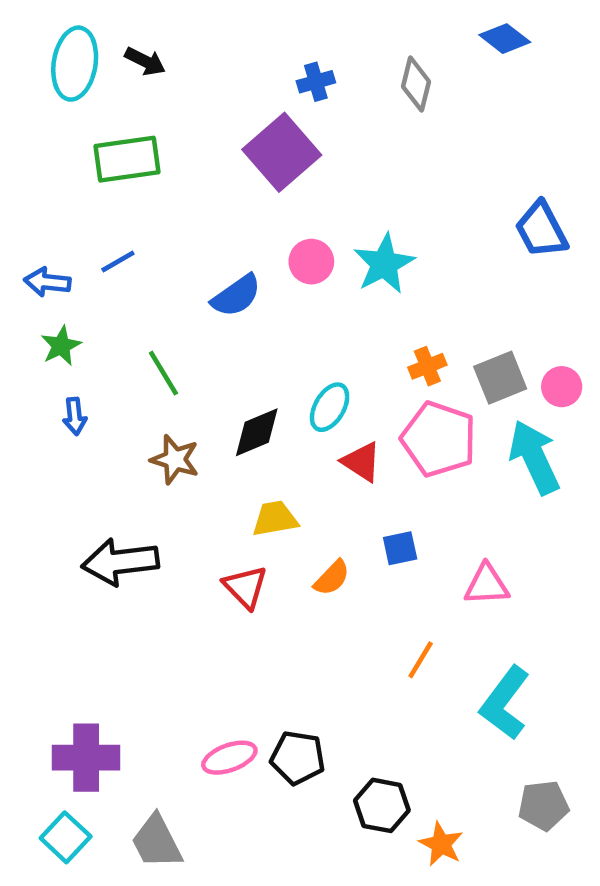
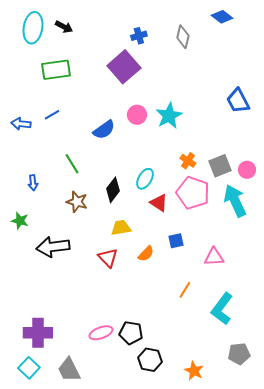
green star: (61, 346) -> (20, 221), moved, turned -30
orange cross: (427, 366) -> (188, 161), turned -35
black diamond: (257, 432) -> (113, 190), turned -30
black hexagon: (382, 805) -> (150, 360), moved

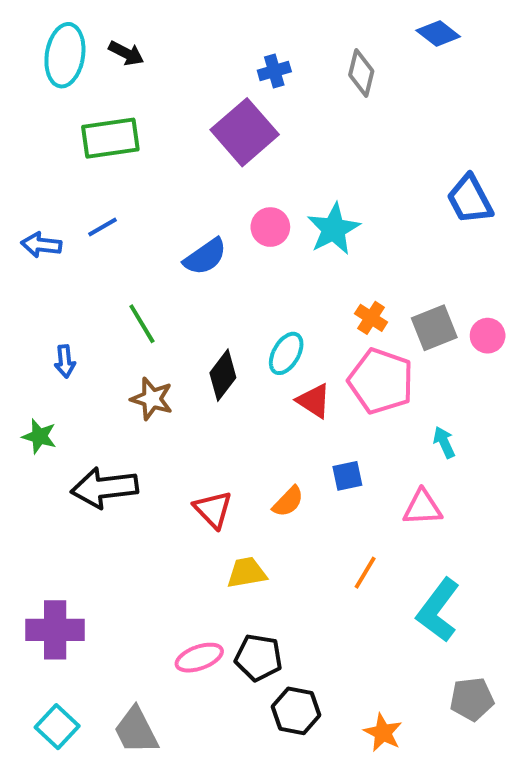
cyan arrow: (235, 201) -> (444, 442), moved, size x0.5
yellow trapezoid: (121, 228) -> (247, 573), moved
purple cross: (38, 333) -> (55, 630), moved

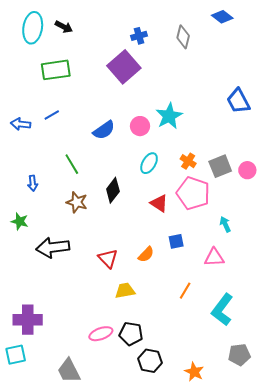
pink circle: (270, 227) -> (140, 126), moved
cyan ellipse: (286, 353) -> (149, 163), moved
cyan square: (57, 727) -> (16, 355), moved, turned 35

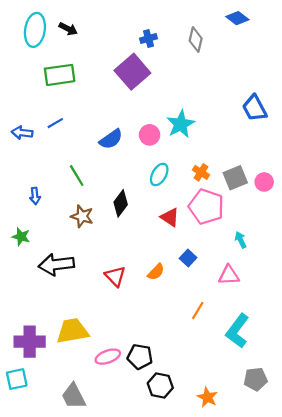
blue square: (176, 241) -> (188, 258), turned -35
yellow trapezoid: (125, 291) -> (72, 331), moved, size x1.5

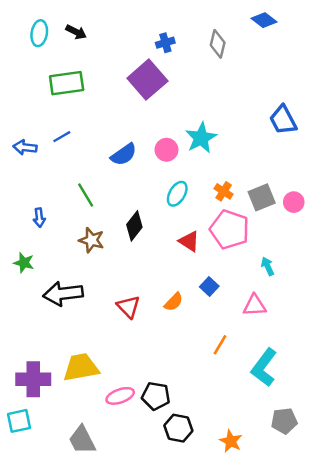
cyan ellipse: (35, 30) -> (39, 33), size x0.7

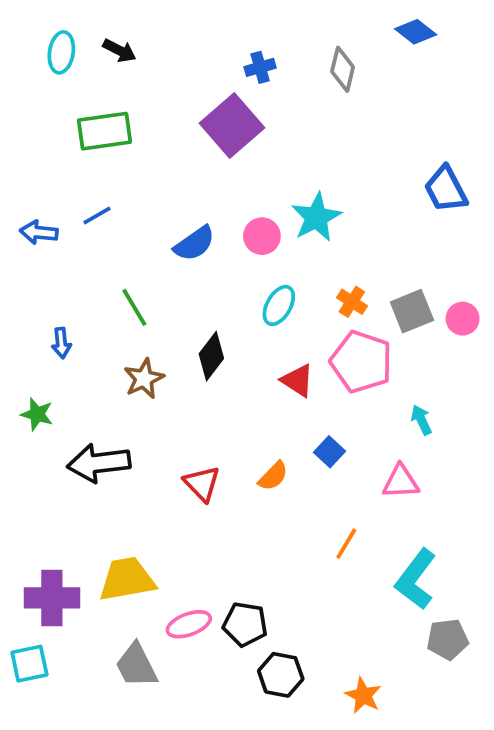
brown star: (92, 240) -> (144, 379), turned 30
gray pentagon: (284, 421) -> (448, 639), moved
gray trapezoid: (82, 440) -> (136, 665), moved

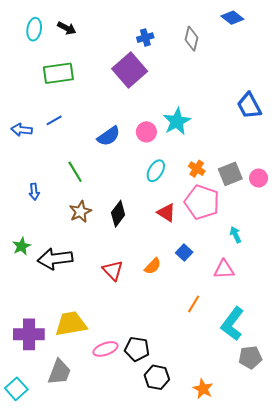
black diamond: (211, 356) -> (118, 214), moved
green star: (37, 414) -> (22, 246), moved, turned 30
cyan square: (29, 664) -> (16, 389), moved, turned -30
gray trapezoid: (136, 665) -> (59, 372), moved, turned -132

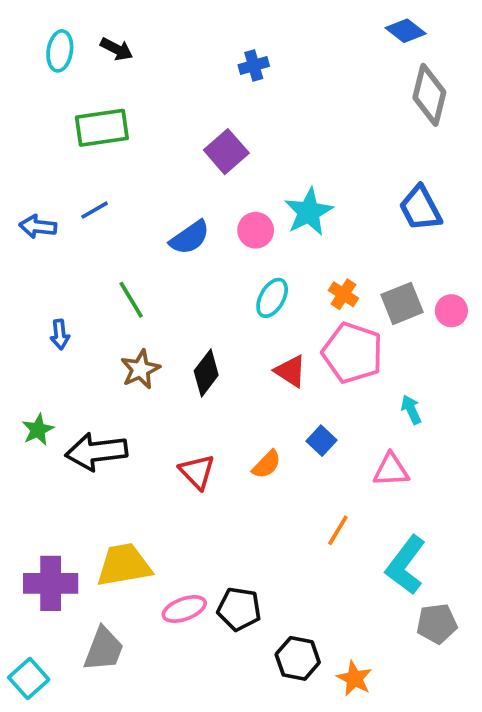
gray diamond: (191, 39) -> (429, 95), moved, size x1.4
purple square: (130, 70) -> (226, 152), moved, size x0.7
blue trapezoid: (249, 106) -> (420, 208), moved
black hexagon: (157, 377) -> (298, 658), moved

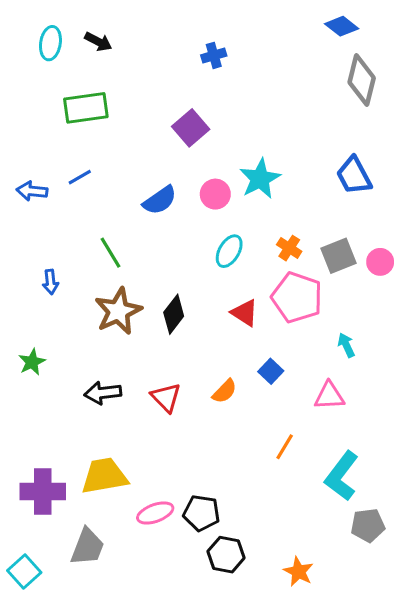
brown star: (140, 369) -> (118, 311), size x1.4
black arrow: (96, 452) -> (103, 393), moved, size x0.7
black hexagon: (298, 658) -> (226, 555), moved

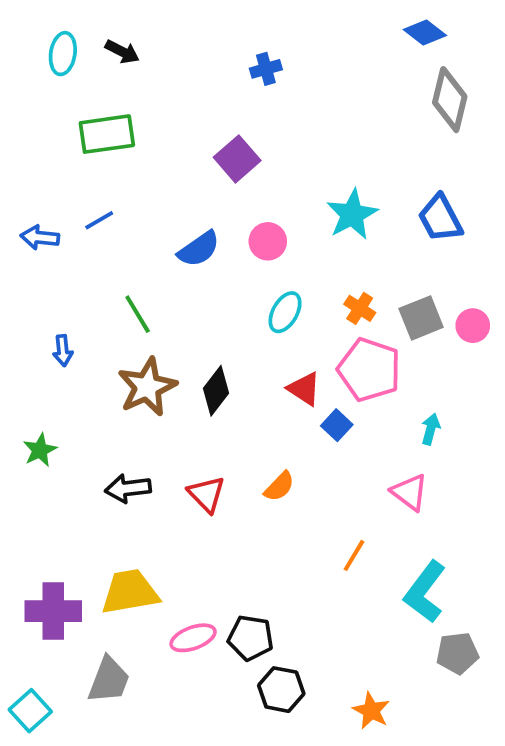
cyan star: (260, 179) -> (352, 215), moved
cyan arrow: (346, 345) -> (431, 429), turned 40
blue square: (271, 371) -> (337, 425), moved
pink triangle: (329, 396) -> (410, 492), turned 40

